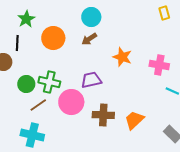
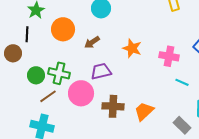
brown arrow: (89, 39) -> (92, 42), moved

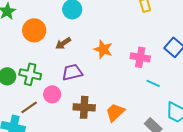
pink circle: (81, 93) -> (52, 94), size x0.7
brown line: (48, 96) -> (29, 107), moved

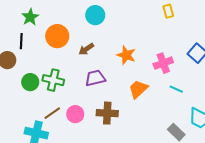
pink cross: (140, 57) -> (163, 63), turned -30
pink circle: (52, 94) -> (75, 114), moved
orange trapezoid: (115, 112) -> (138, 89), moved

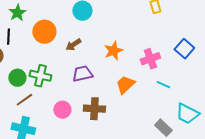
orange star: (126, 55) -> (113, 51), turned 30
brown line: (52, 113) -> (24, 100), moved

